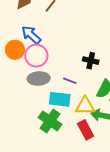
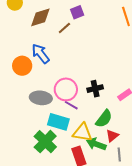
pink circle: (36, 56) -> (66, 89), moved
black cross: (91, 61) -> (95, 89), turned -35

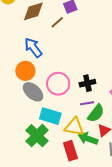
orange circle: (22, 66) -> (25, 71), moved
gray ellipse: (41, 98) -> (33, 92), turned 35
purple line: (71, 105) -> (87, 103), moved, turned -40

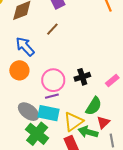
brown line: (57, 22) -> (52, 29), moved
gray ellipse: (33, 92) -> (29, 112), moved
purple line: (87, 103) -> (52, 96), moved
yellow triangle: (74, 127) -> (73, 122), turned -40

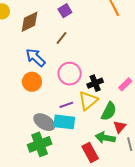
pink circle: (53, 80) -> (70, 74), moved
yellow triangle: (73, 122) -> (88, 101), moved
green cross: (37, 134) -> (40, 144), moved, turned 35

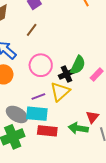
green semicircle: (109, 111) -> (78, 65), moved
red rectangle: (90, 153) -> (47, 131), moved, turned -54

